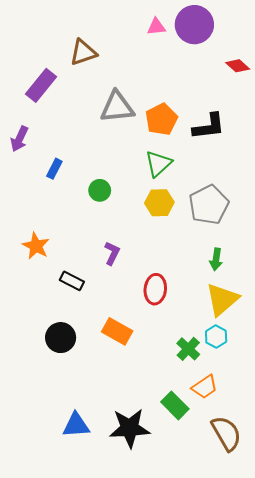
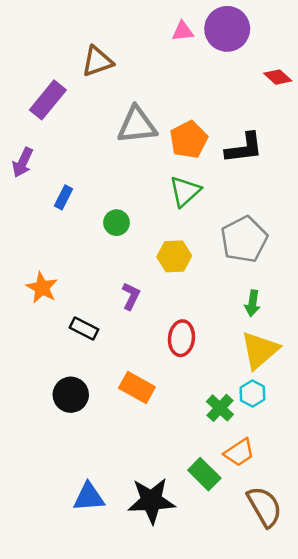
yellow hexagon: (159, 203) -> (174, 256), moved

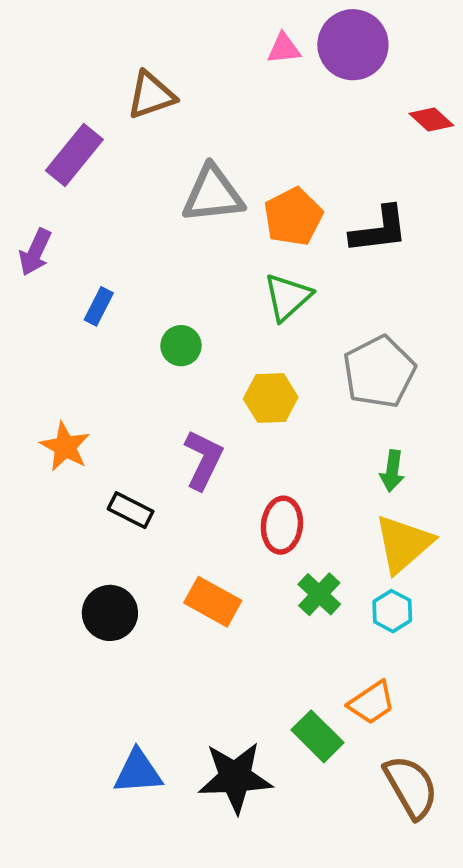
purple L-shape: (131, 296) -> (203, 460), size x1.4
green cross: (220, 408) -> (319, 594), moved

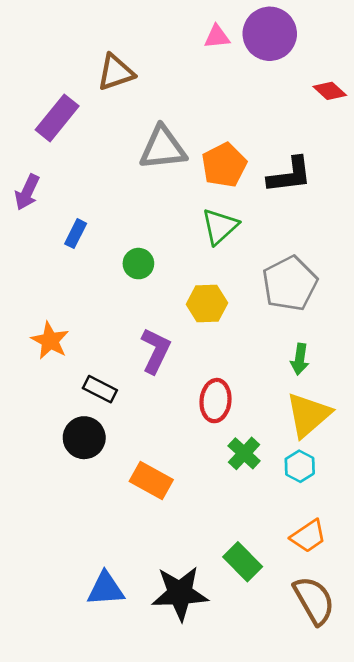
orange rectangle: (213, 602) -> (151, 480), moved
black circle: (110, 613) -> (84, 438), moved
orange trapezoid: (372, 703) -> (308, 536), moved

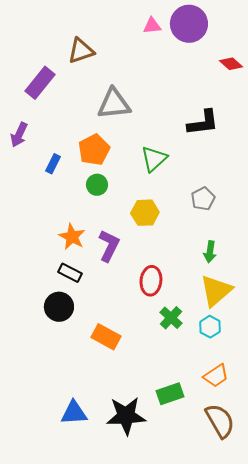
orange pentagon: (224, 165) -> (94, 150), moved
gray pentagon: (290, 284) -> (203, 199), size x0.6
orange star: (50, 341) -> (72, 237), moved
green rectangle: (243, 562) -> (170, 394), turned -64

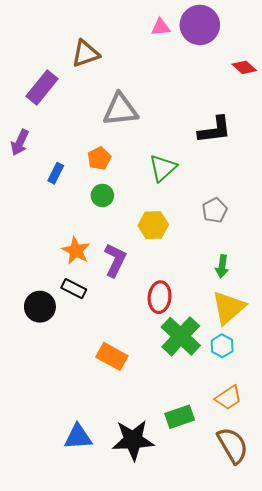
orange pentagon: (94, 150) -> (99, 158), size x0.7
black circle: (59, 307) -> (40, 307), moved
green cross: (171, 318) -> (181, 336), size x1.6

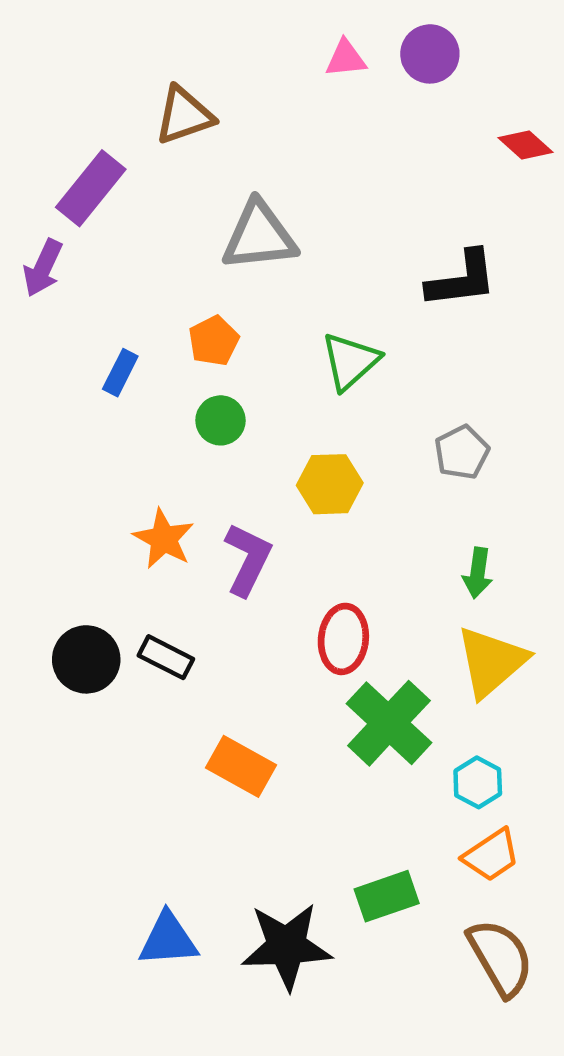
purple circle: (200, 25) -> (430, 54), size x0.7
purple arrow: (20, 143) -> (43, 268), moved
black rectangle: (74, 289) -> (166, 657), moved
cyan hexagon: (222, 346) -> (478, 782), moved

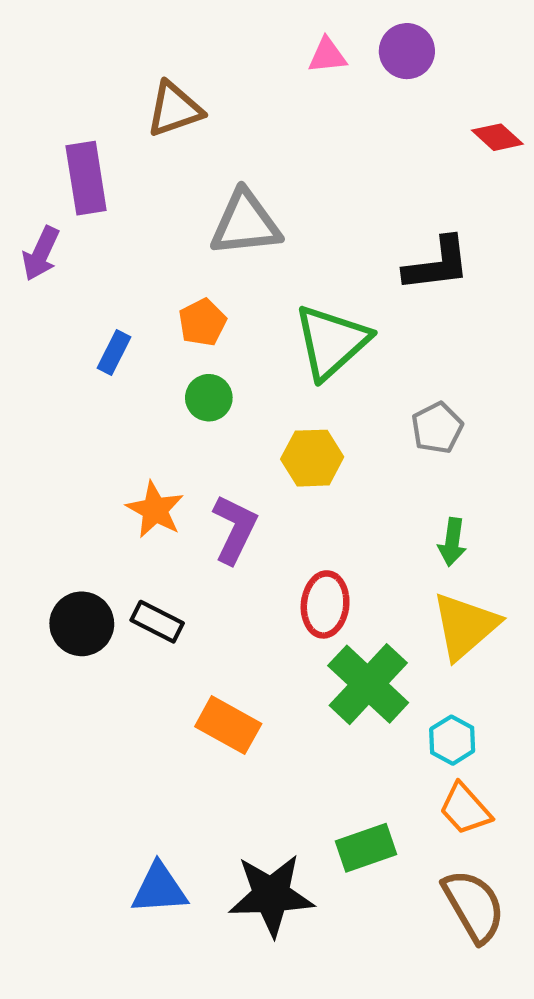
purple rectangle: (91, 188) -> (86, 178), turned -48
green triangle: (350, 361) -> (332, 342), size x1.4
orange trapezoid: (491, 855) -> (465, 809), turned 82

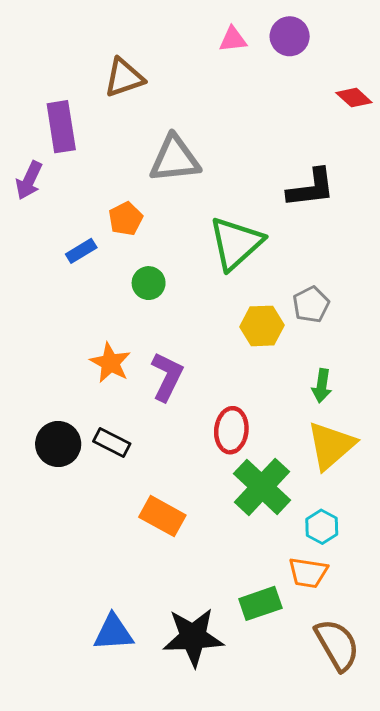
orange pentagon: (202, 322) -> (126, 219), moved
blue rectangle: (114, 353) -> (81, 251), turned 32
yellow hexagon: (312, 458) -> (262, 326), moved
orange trapezoid: (465, 809) -> (308, 573), moved, turned -39

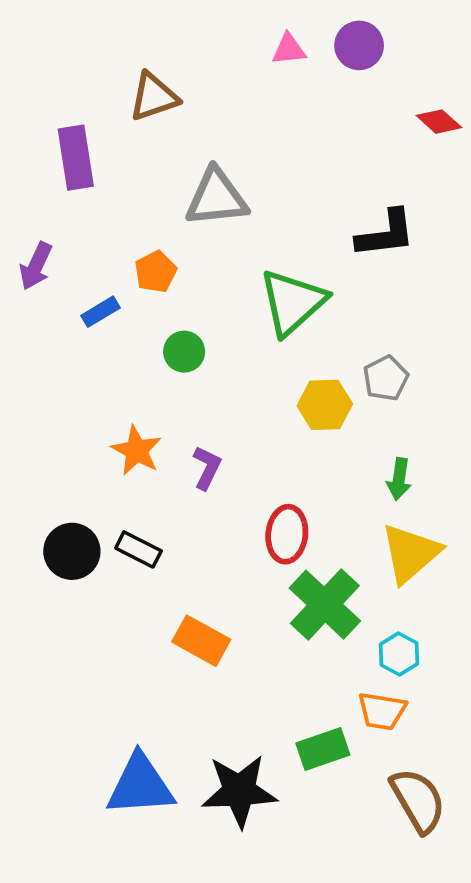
purple arrow: (29, 180) -> (36, 266), moved
purple L-shape: (167, 377) -> (207, 468), size x0.7
blue triangle: (113, 633) -> (140, 785), size x1.4

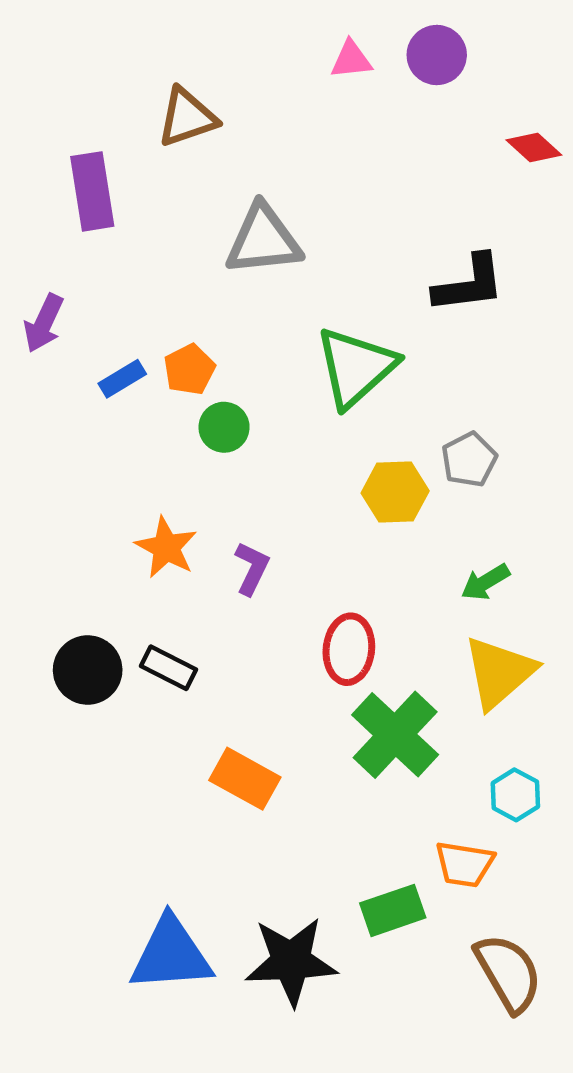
orange pentagon: (156, 272) -> (189, 369), moved
green arrow: (399, 479) -> (485, 582), turned 51
cyan hexagon: (399, 654) -> (515, 795), moved

